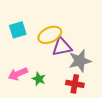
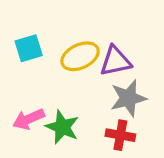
purple triangle: (62, 47) -> (115, 61), moved
green star: (39, 79) -> (62, 127), size x1.5

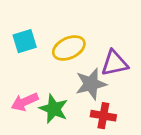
purple triangle: (115, 61) -> (114, 63), moved
gray star: (128, 98) -> (91, 84), moved

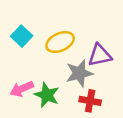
cyan square: (25, 41) -> (22, 36), turned -30

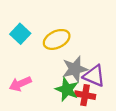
purple triangle: (100, 55) -> (94, 76), moved, turned 35
green star: (47, 95) -> (67, 89), moved

